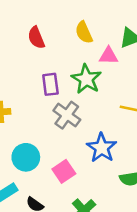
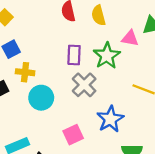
yellow semicircle: (84, 32) -> (99, 15), moved
cyan circle: (26, 157) -> (41, 98), moved

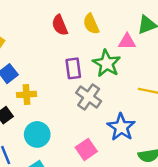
cyan circle: (41, 98) -> (37, 134), moved

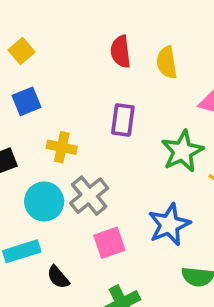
green star: (107, 63) -> (182, 151), moved
yellow cross: (27, 94) -> (62, 147), moved
gray cross: (89, 97) -> (89, 196), moved

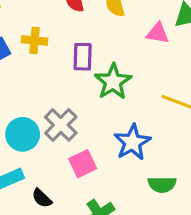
yellow cross: (62, 147) -> (35, 40), moved
green star: (182, 151) -> (113, 82), moved

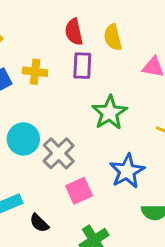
purple rectangle: (83, 57) -> (82, 66), moved
cyan circle: (23, 134) -> (23, 139), moved

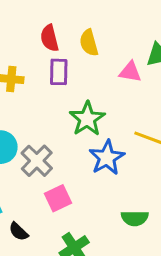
blue star: (127, 171) -> (107, 158), moved

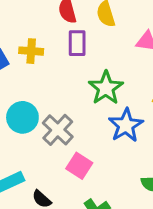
pink square: (58, 198) -> (79, 166), turned -30

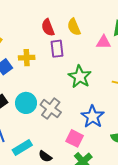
blue star: (126, 125) -> (93, 117), moved
pink square: (79, 166) -> (75, 138), moved

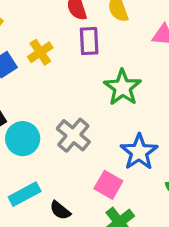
yellow cross: (27, 58) -> (40, 52), turned -35
cyan circle: (26, 103) -> (23, 139), moved

